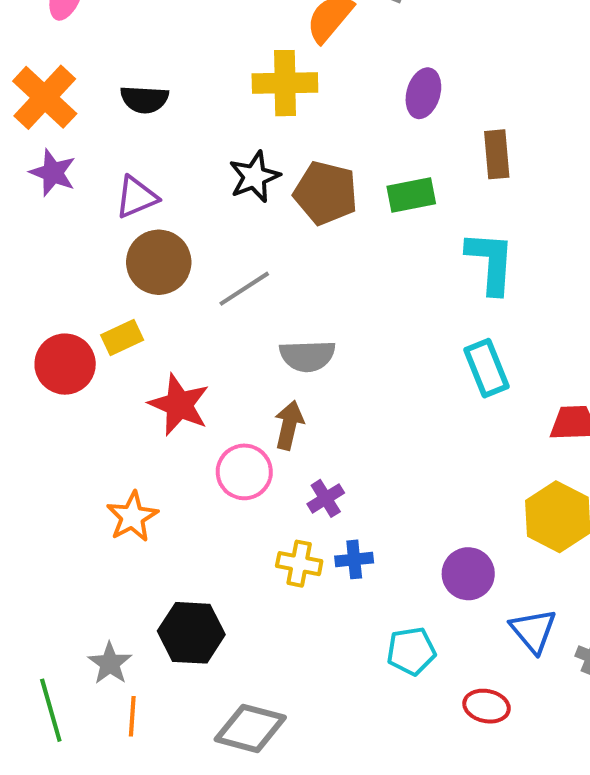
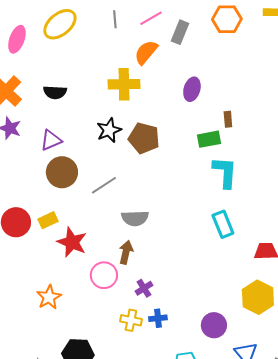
brown rectangle: (497, 154) -> (228, 119), size x0.7
green rectangle: (411, 195) -> (209, 139), moved
yellow rectangle: (122, 338) -> (48, 220), moved

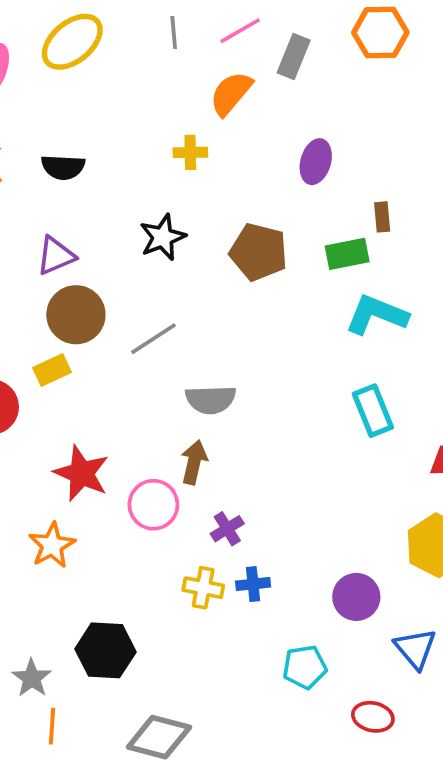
yellow cross: (124, 84) -> (190, 152), size x0.6
brown pentagon: (144, 138) -> (259, 252), moved
cyan L-shape: (225, 172) -> (377, 315), turned -72
yellow rectangle: (48, 220) -> (52, 370), moved
red star: (72, 242) -> (81, 473), moved

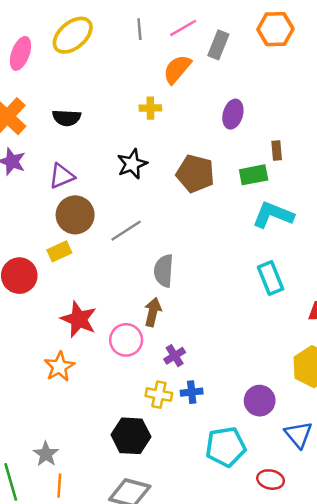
gray semicircle: (211, 400) -> (164, 271), turned 96
black hexagon: (105, 650) -> (131, 436), moved
cyan pentagon: (305, 667) -> (226, 447), size x1.4

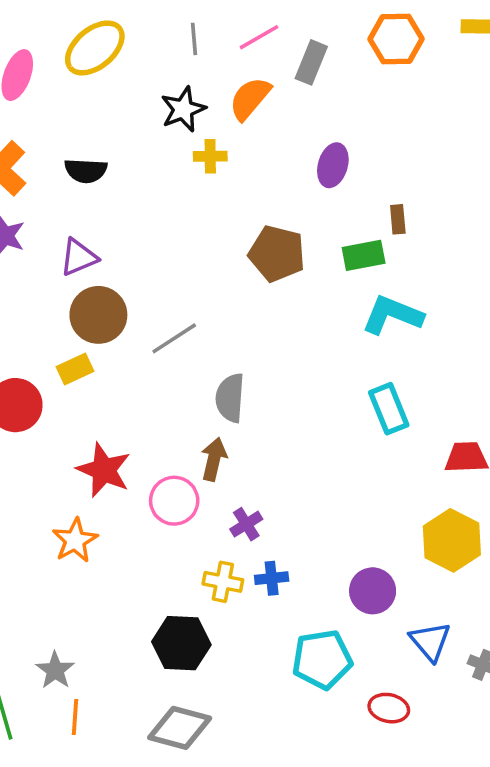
black star: (132, 164) -> (183, 109), moved

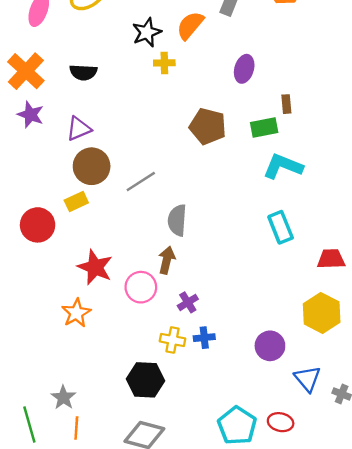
cyan pentagon: (322, 659) -> (237, 426), moved, turned -30

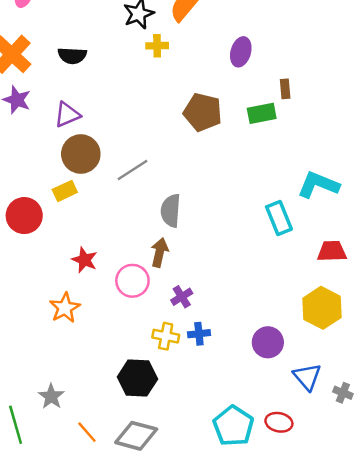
cyan L-shape: (283, 166) -> (318, 185), moved
red star: (95, 267) -> (84, 260), size x0.7
orange line: (76, 428) -> (87, 432), moved, turned -45

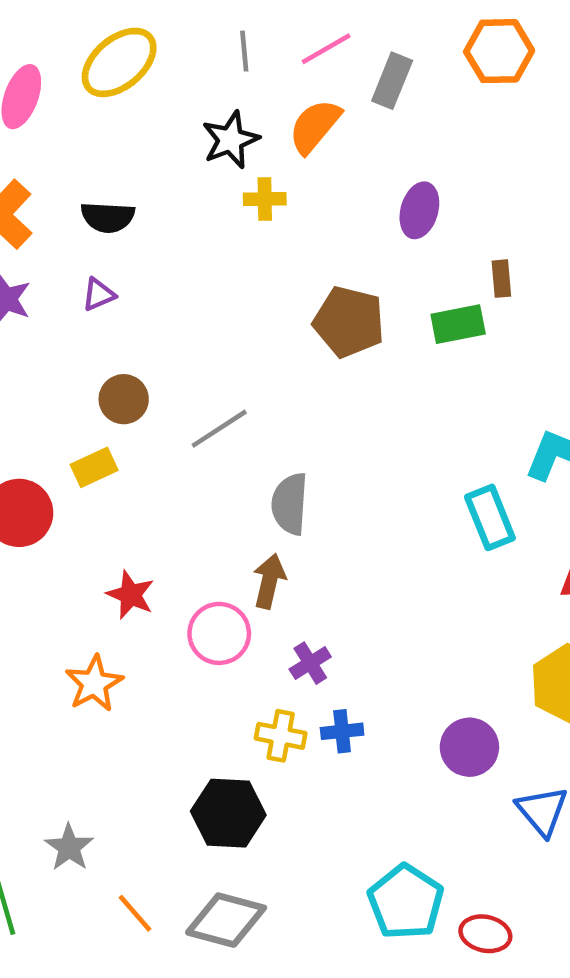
purple triangle: (67, 115) -> (99, 294), moved, size x0.7
brown circle: (81, 154) -> (124, 399), size x0.7
red ellipse: (279, 422) -> (485, 934), moved

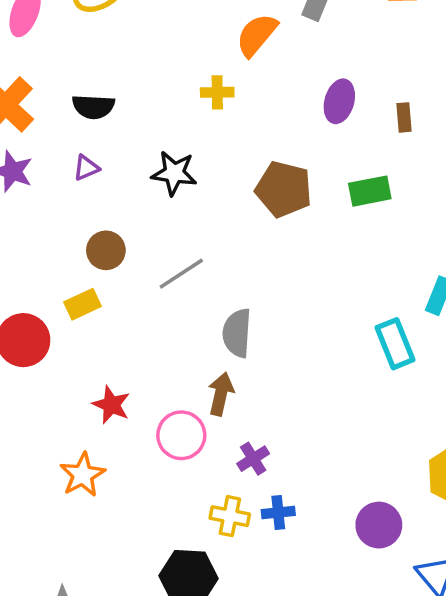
black star: (231, 140) -> (174, 173), moved, turned 30
brown rectangle: (501, 279) -> (404, 117), moved

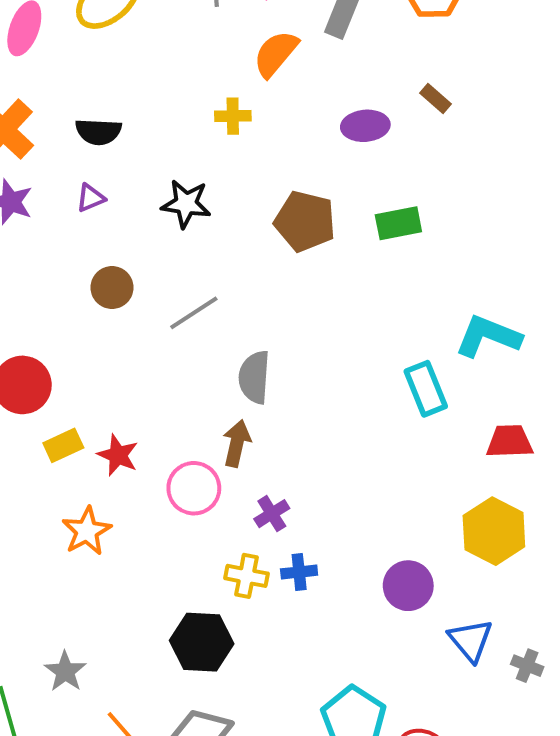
purple ellipse: (339, 101) -> (365, 126), turned 69
brown rectangle: (404, 117) -> (435, 98), moved, turned -44
yellow rectangle: (83, 304) -> (63, 445), moved

